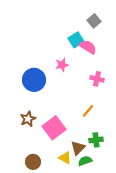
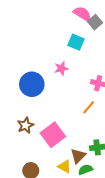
cyan square: (76, 40) -> (76, 42), turned -35
pink semicircle: (88, 47) -> (82, 14), moved
orange line: (88, 111) -> (89, 107), moved

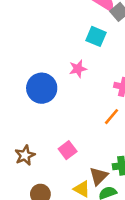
brown star: (25, 125) -> (25, 155), moved
pink square: (53, 135) -> (68, 150), size x0.6

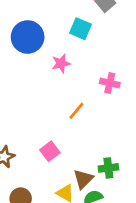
blue circle: (42, 88) -> (28, 37), moved
orange line: (111, 117) -> (76, 111), moved

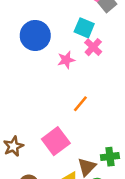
pink cross: (110, 83) -> (93, 47), moved, turned 30
pink square: (50, 151) -> (56, 141), size x1.5

